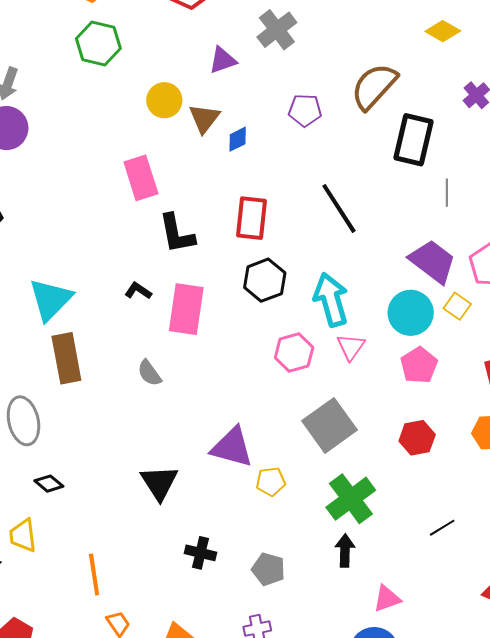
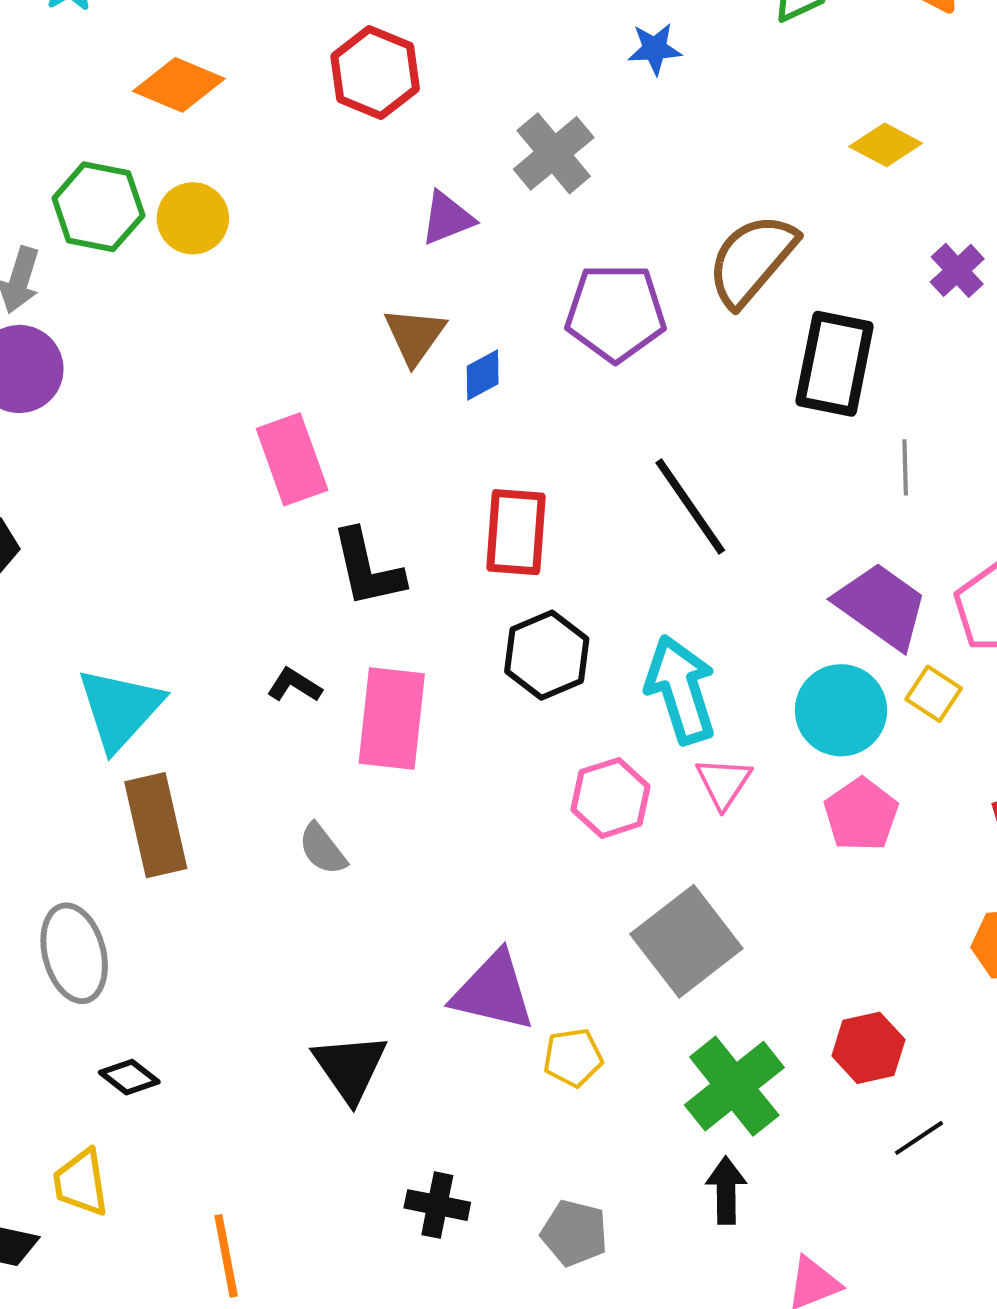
green hexagon: (98, 43) -> (98, 207), moved
yellow circle: (164, 100) -> (193, 218), moved
purple pentagon: (305, 110) -> (616, 313), size x1.5
red hexagon: (417, 438) -> (868, 1048), moved

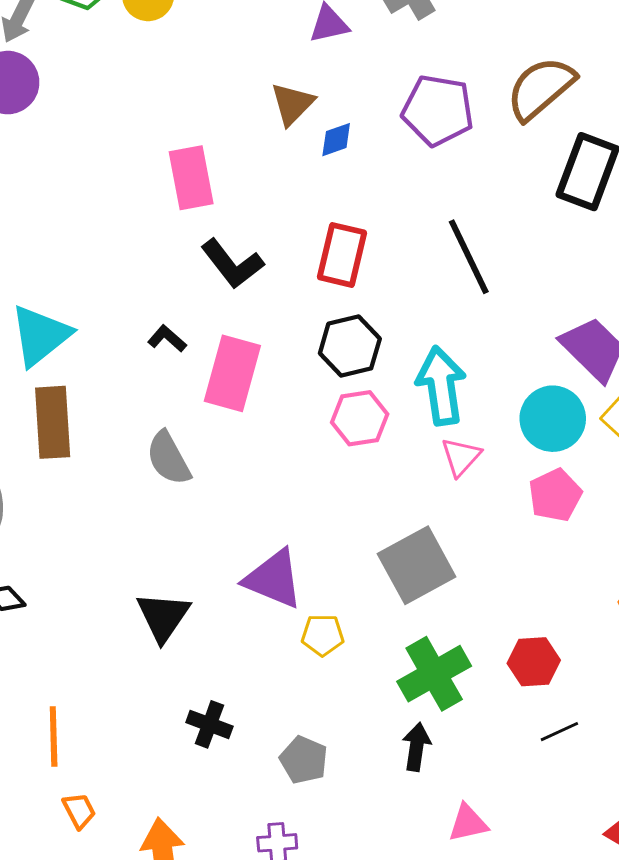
black L-shape: (367, 568) -> (232, 264), turned -34
pink hexagon: (611, 798) -> (360, 418), moved
gray semicircle: (323, 849) -> (168, 458), size x1.4

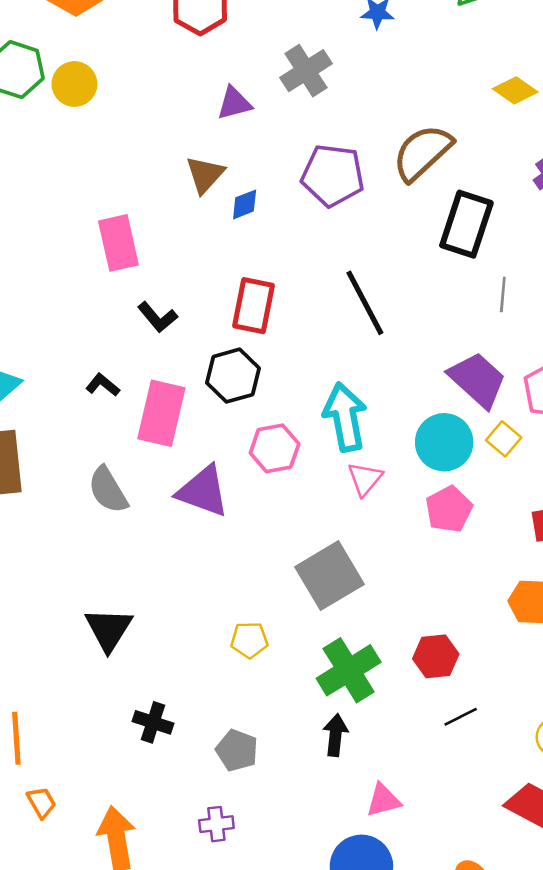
black L-shape: (232, 264) -> (157, 317), size x0.7
black hexagon: (350, 346) -> (233, 376), moved
purple triangle: (274, 579) -> (203, 491), moved

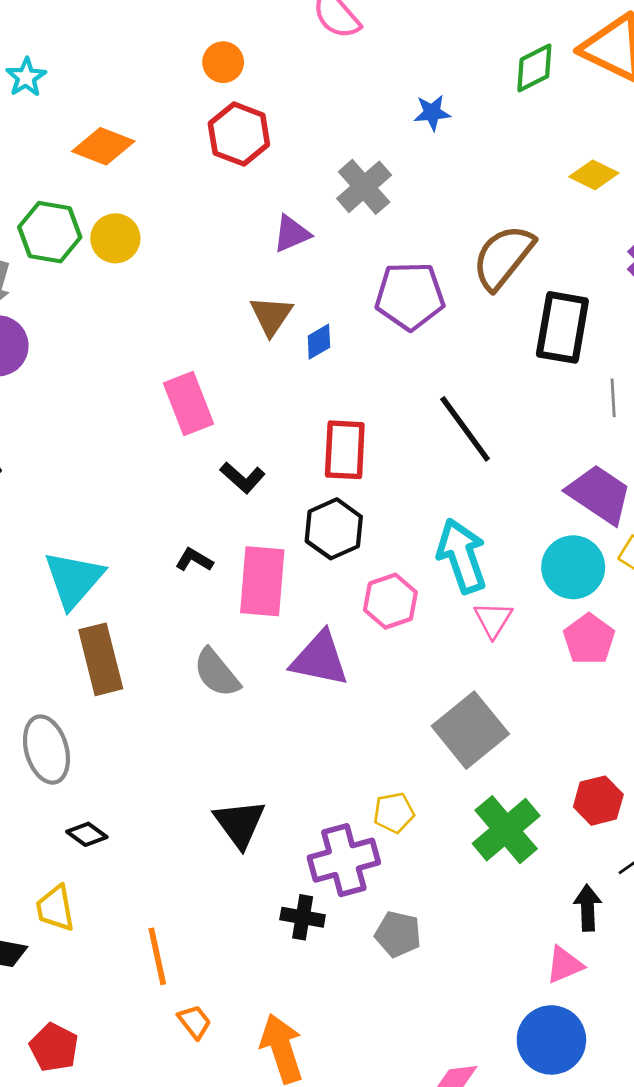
black arrow: (336, 735) -> (588, 908), moved
purple cross: (216, 824) -> (344, 860), moved, size x1.8

